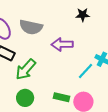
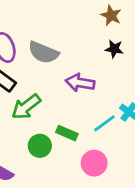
green rectangle: (61, 97) -> (67, 133), moved
green circle: (25, 98) -> (40, 146), moved

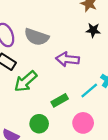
green rectangle: (67, 133) -> (60, 100), turned -49
green circle: (40, 146) -> (39, 124), moved

